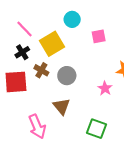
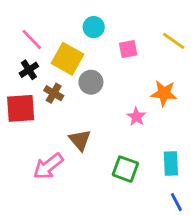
yellow square: (52, 44) -> (67, 59), turned -30
gray circle: (67, 76) -> (91, 82), moved
pink arrow: (37, 126) -> (48, 166), turned 75

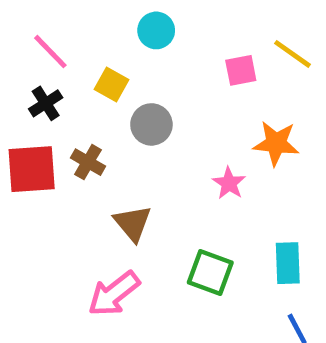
pink square: (128, 49) -> (241, 70), moved
yellow square: (67, 59) -> (111, 85), size x0.6
brown cross: (54, 93) -> (88, 162), moved
pink arrow: (48, 166) -> (114, 294), moved

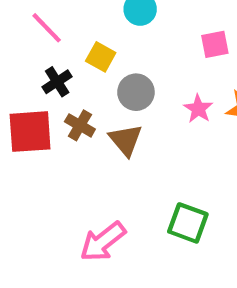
black cross: (46, 103) -> (57, 82), moved
pink star: (229, 183) -> (198, 109), moved
brown triangle: (133, 223) -> (126, 140), moved

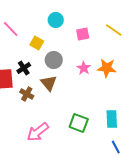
pink square: (215, 44) -> (83, 34), moved
black cross: (57, 82) -> (24, 68), moved
brown cross: (80, 125) -> (27, 94), moved

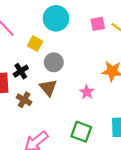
cyan circle: (56, 20) -> (56, 18), size x1.5
pink square: (83, 34) -> (98, 24), moved
pink star: (84, 68) -> (87, 92), moved

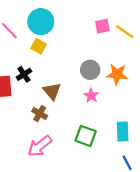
cyan circle: (56, 18) -> (41, 22), moved
gray circle: (54, 62) -> (90, 70), moved
brown cross: (24, 100) -> (40, 114), moved

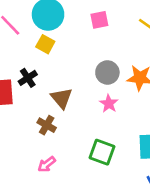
pink square: (102, 26) -> (99, 20), moved
pink arrow: (40, 146) -> (47, 164), size x0.6

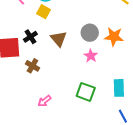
brown triangle: (62, 98) -> (59, 39), moved
brown cross: (47, 125) -> (32, 66), moved

